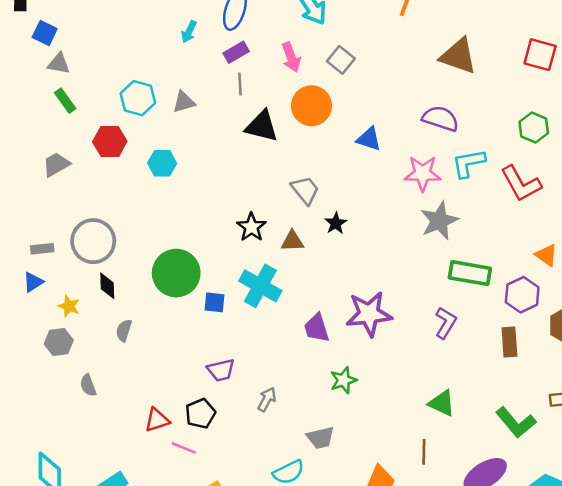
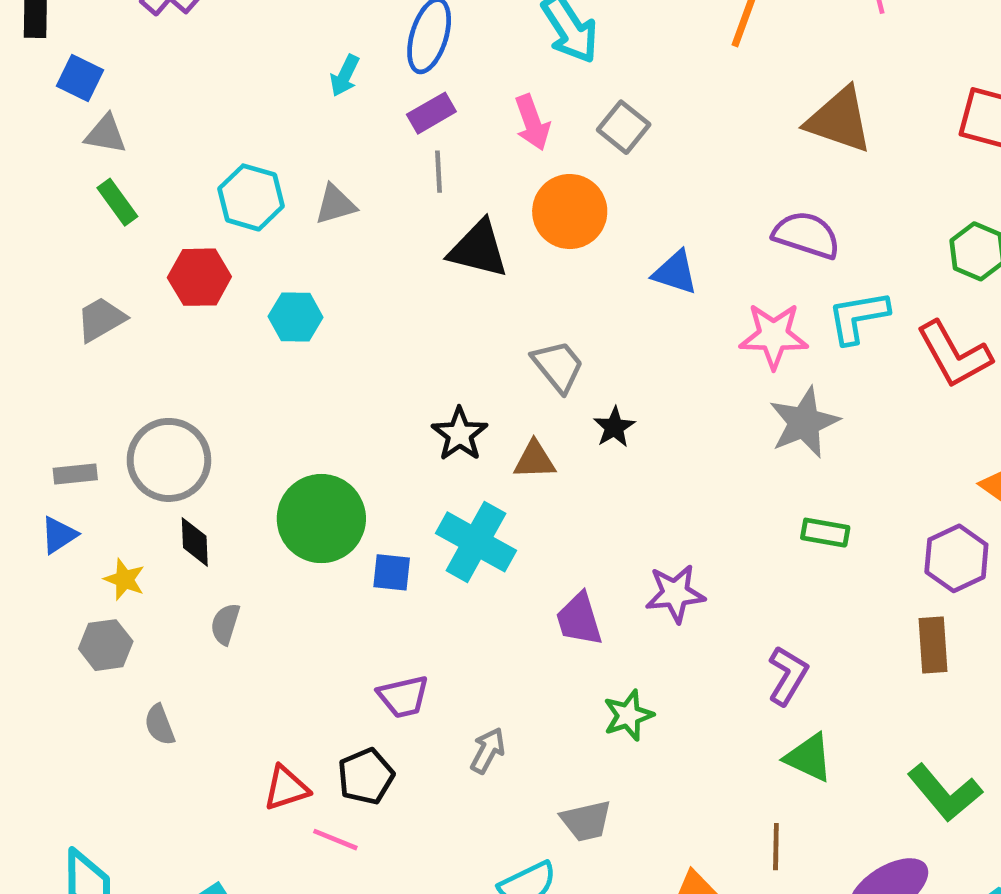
green rectangle: (470, 273) -> (825, 533), moved, size x0.6
purple star: (369, 314) -> (675, 594), size x0.7
purple L-shape: (446, 323) -> (788, 676), moved

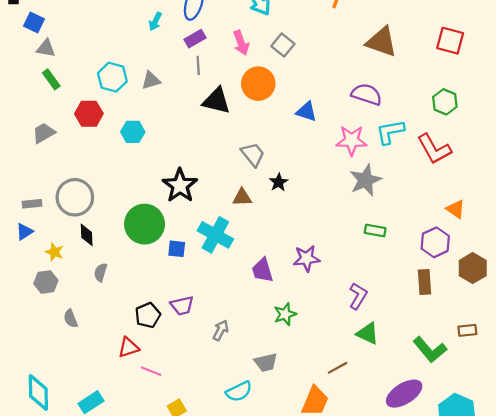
black star: (460, 434) -> (180, 185), moved, size x1.4
black pentagon: (366, 776) -> (148, 315), moved
brown line: (776, 847) -> (338, 368), moved, turned 60

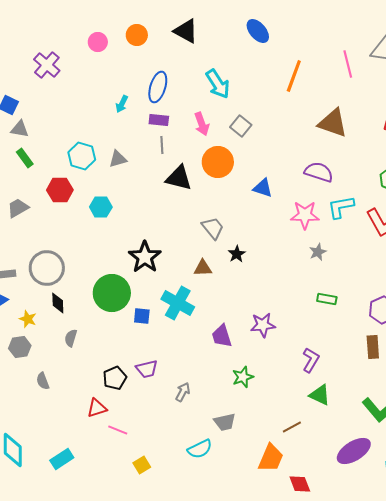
purple rectangle: (195, 39) -> (159, 120), turned 36
gray star: (365, 180) -> (318, 252), size x0.6

